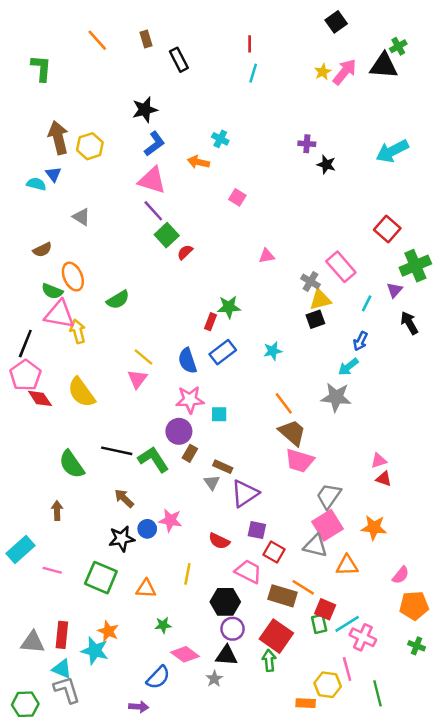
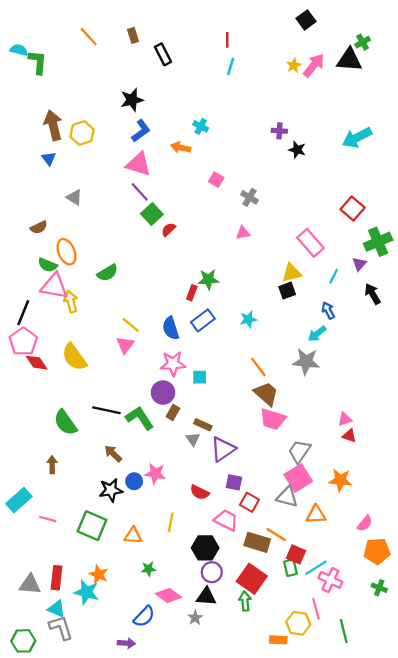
cyan semicircle: (36, 184) -> (19, 50), moved
gray cross: (311, 281) -> (249, 197), moved
blue arrow: (360, 341) -> (328, 310), turned 126

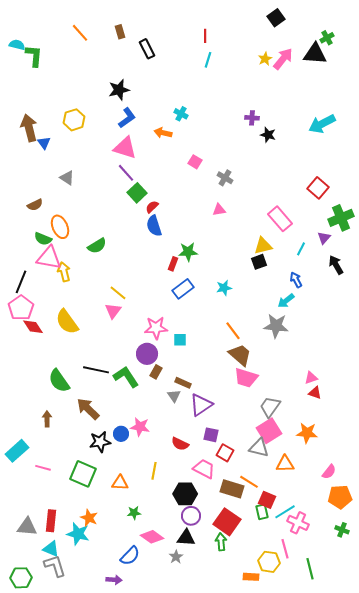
brown arrow: (53, 125) -> (29, 128), moved
blue semicircle: (171, 328) -> (154, 226), moved
brown arrow: (113, 454) -> (88, 409), moved, size x1.4

